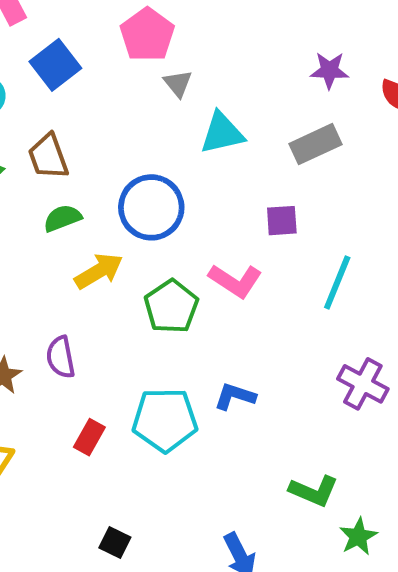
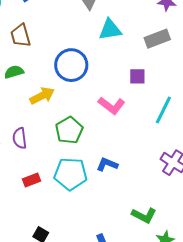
green semicircle: (62, 218) -> (14, 72), moved
green pentagon: (171, 307) -> (69, 130), moved
red rectangle: (89, 437) -> (32, 180), turned 36

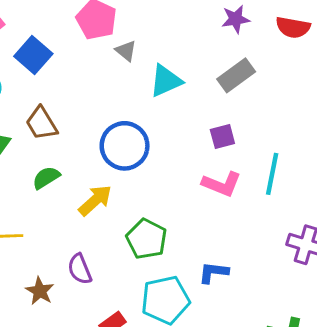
pink L-shape: (112, 105) -> (222, 184), moved

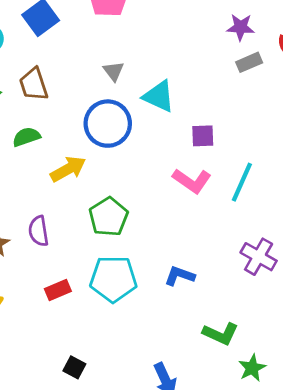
gray triangle: (126, 51) -> (114, 71), moved
gray rectangle: (236, 75) -> (249, 62), moved, size x0.7
cyan triangle: (166, 81) -> (159, 96), moved, turned 36
blue L-shape: (213, 273) -> (180, 276), moved

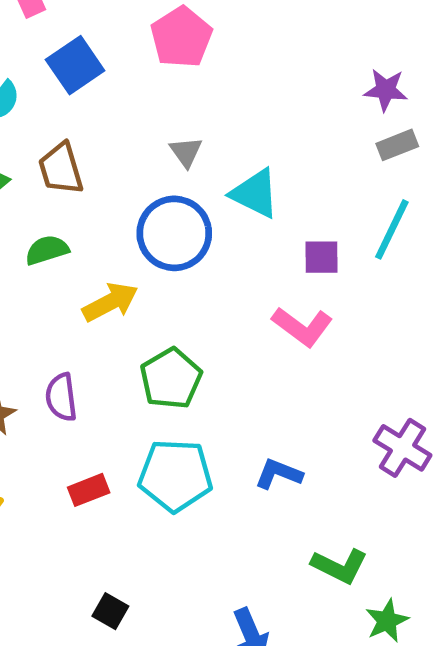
cyan line: (242, 182) -> (392, 229), moved

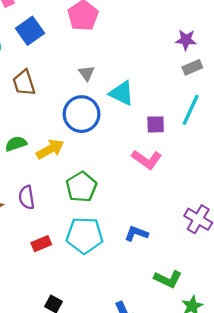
green semicircle: (47, 250) -> (16, 144), moved

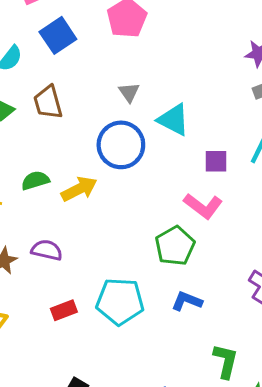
green pentagon: (81, 187) -> (175, 246), moved
purple semicircle: (27, 197) -> (47, 250), turned 110
green L-shape: (168, 279) -> (226, 361), turned -104

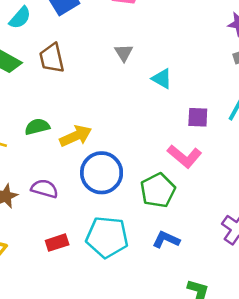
cyan triangle: (173, 120) -> (162, 79), size x0.7
blue circle: (121, 145) -> (102, 173), moved

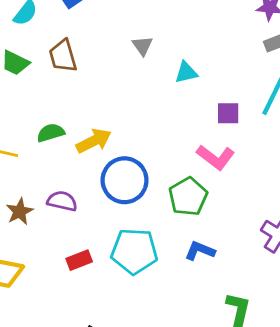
cyan triangle: (162, 79) -> (186, 72), turned -40

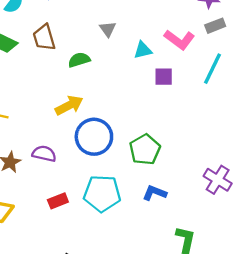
purple square: (228, 113) -> (164, 77), moved
green semicircle: (51, 133) -> (79, 60), moved
pink L-shape: (216, 157) -> (179, 40), moved

